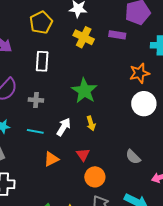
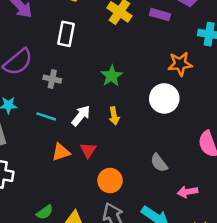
green star: (84, 91) -> (112, 76), size x0.7
white circle: (144, 104) -> (164, 98), moved
red triangle: (83, 155) -> (88, 150), moved

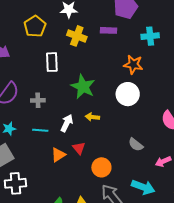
white rectangle: (66, 34) -> (52, 62), moved
orange star: (180, 64) -> (133, 65), turned 30
green star: (112, 76) -> (83, 87), size x1.4
yellow arrow: (114, 116) -> (92, 117), turned 120

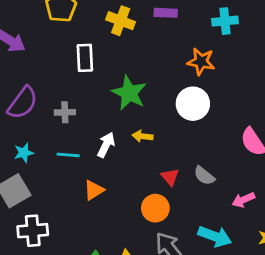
red triangle: (79, 148) -> (170, 177), moved

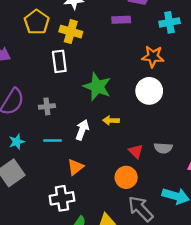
yellow cross: (121, 21) -> (71, 32), moved
gray semicircle: (204, 176) -> (163, 148), turned -30
white cross: (33, 231) -> (62, 198), moved

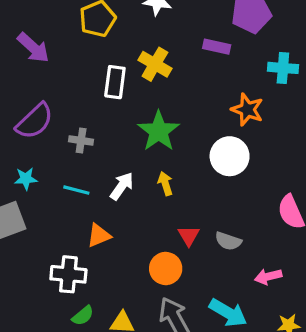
yellow cross: (71, 32) -> (155, 64), moved
yellow arrow: (111, 120) -> (165, 183), turned 56

